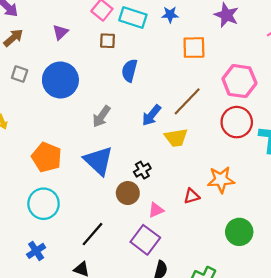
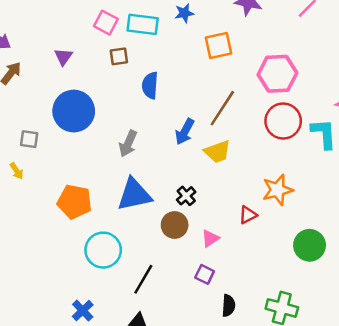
gray square: (20, 74) -> (29, 139), moved
blue triangle: (98, 161) -> (134, 195), turned -44
cyan circle: (44, 204) -> (103, 250), moved
purple square: (145, 240) -> (205, 274), size x0.6

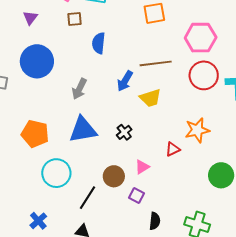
brown line: (222, 108) -> (156, 63), turned 48
brown circle: (175, 225) -> (114, 176), moved

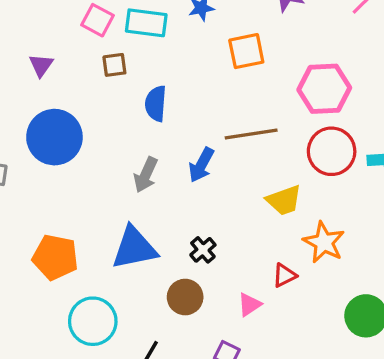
gray arrow: (79, 89) -> (146, 175), moved
yellow trapezoid: (150, 98) -> (284, 200), moved
orange star: (197, 130) -> (324, 242), turned -30
pink triangle: (142, 167) -> (249, 304), moved
brown circle: (114, 176) -> (185, 297), moved

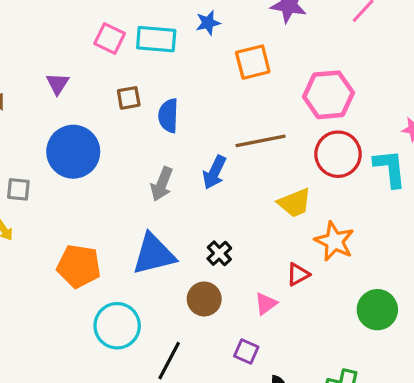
brown square: (114, 65) -> (129, 98), moved

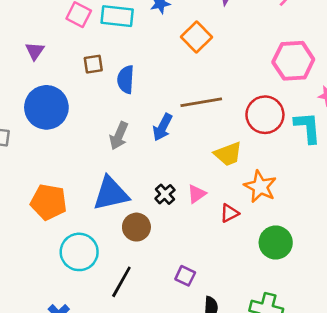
orange square: (253, 62) -> (196, 37), turned -32
pink hexagon: (329, 95) -> (293, 61), moved
brown circle: (204, 299) -> (136, 227), moved
pink triangle: (266, 304) -> (197, 194), moved
green circle: (377, 310) -> (276, 243), moved

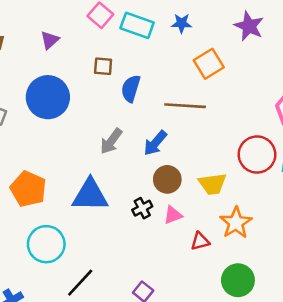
brown line: (201, 102) -> (185, 106), moved
brown circle: (136, 227) -> (167, 179), moved

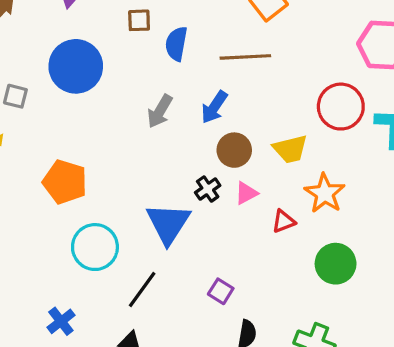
blue triangle: (90, 195) -> (168, 223), moved, turned -51

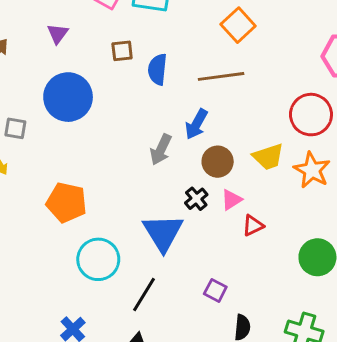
gray arrow: (160, 111) -> (161, 150), moved
orange star: (325, 193) -> (312, 170), moved
red triangle: (284, 221) -> (253, 225), moved

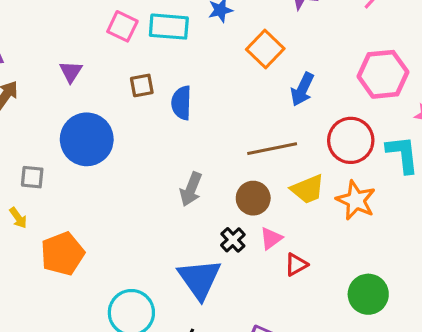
brown line: (221, 76) -> (272, 149), moved
blue arrow: (196, 124) -> (302, 89), moved
orange pentagon: (66, 202) -> (62, 254), moved, turned -30

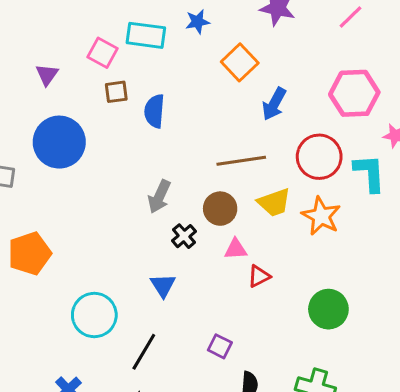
pink square: (122, 26) -> (102, 53), moved
pink triangle: (271, 238) -> (236, 249), turned 30
black cross: (233, 240) -> (184, 236), moved
blue triangle: (199, 279) -> (163, 285), size x0.6

